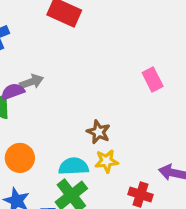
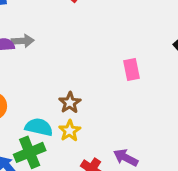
yellow star: (106, 161) -> (70, 131), turned 30

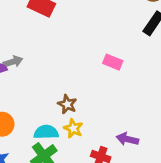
pink rectangle: (131, 69) -> (113, 62), turned -42

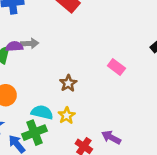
brown star: (67, 104) -> (68, 83), moved

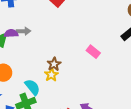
cyan semicircle: (42, 112) -> (32, 87), turned 36
yellow star: (67, 115) -> (51, 75), moved

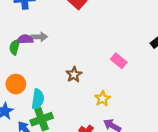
yellow star: (51, 75) -> (102, 99), moved
cyan semicircle: (32, 87) -> (38, 99), moved, turned 48

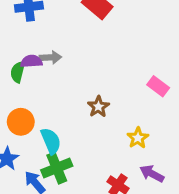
cyan semicircle: (38, 99) -> (51, 141), turned -30

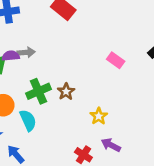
pink rectangle: (158, 86) -> (116, 60), moved
green cross: (57, 168) -> (38, 91), moved

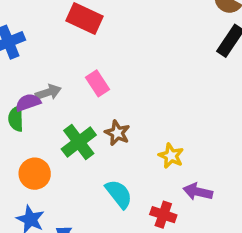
pink rectangle: (116, 60) -> (97, 83), moved, turned 35
cyan semicircle: (28, 120) -> (119, 194), moved

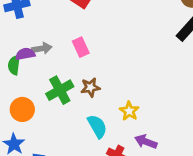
brown star: (117, 133) -> (90, 87), turned 30
cyan semicircle: (119, 194) -> (97, 126), moved

